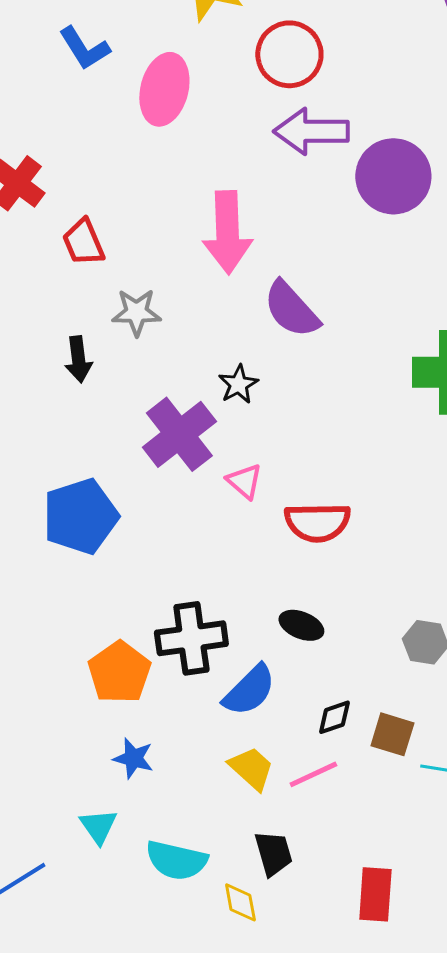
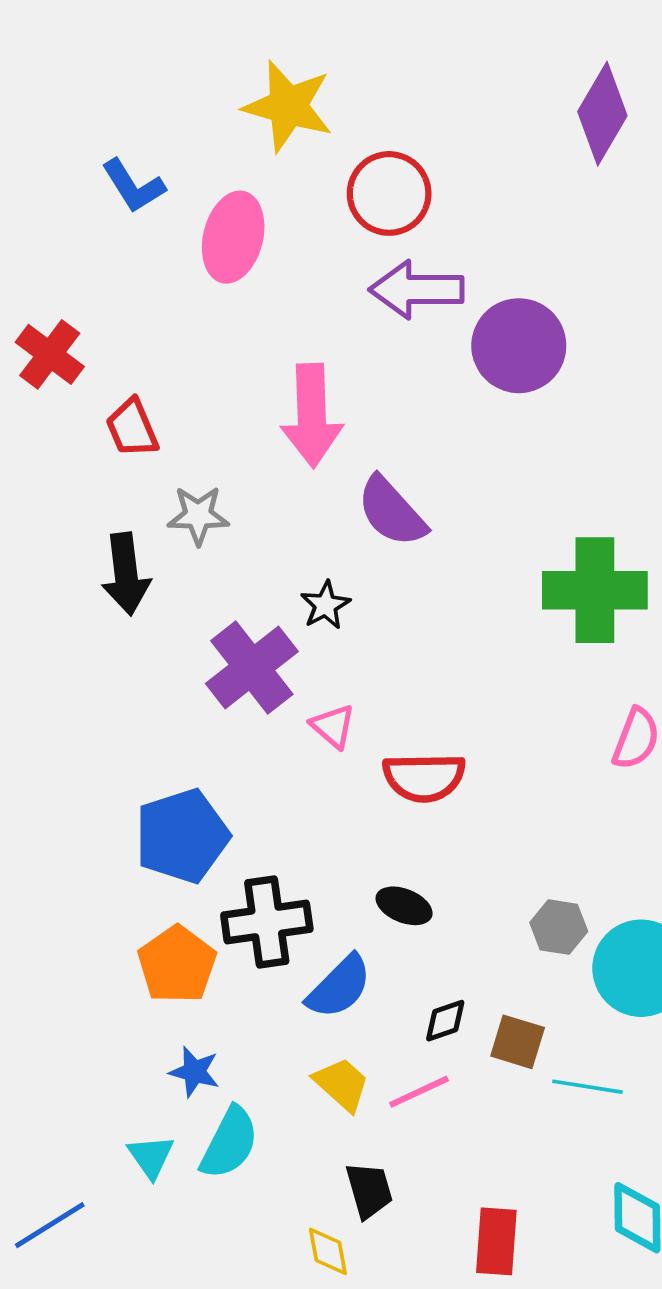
black arrow: (78, 359) -> (126, 574), size x1.4
blue pentagon: (80, 516) -> (182, 836), moved
cyan semicircle: (176, 860) -> (229, 1143), moved, turned -76

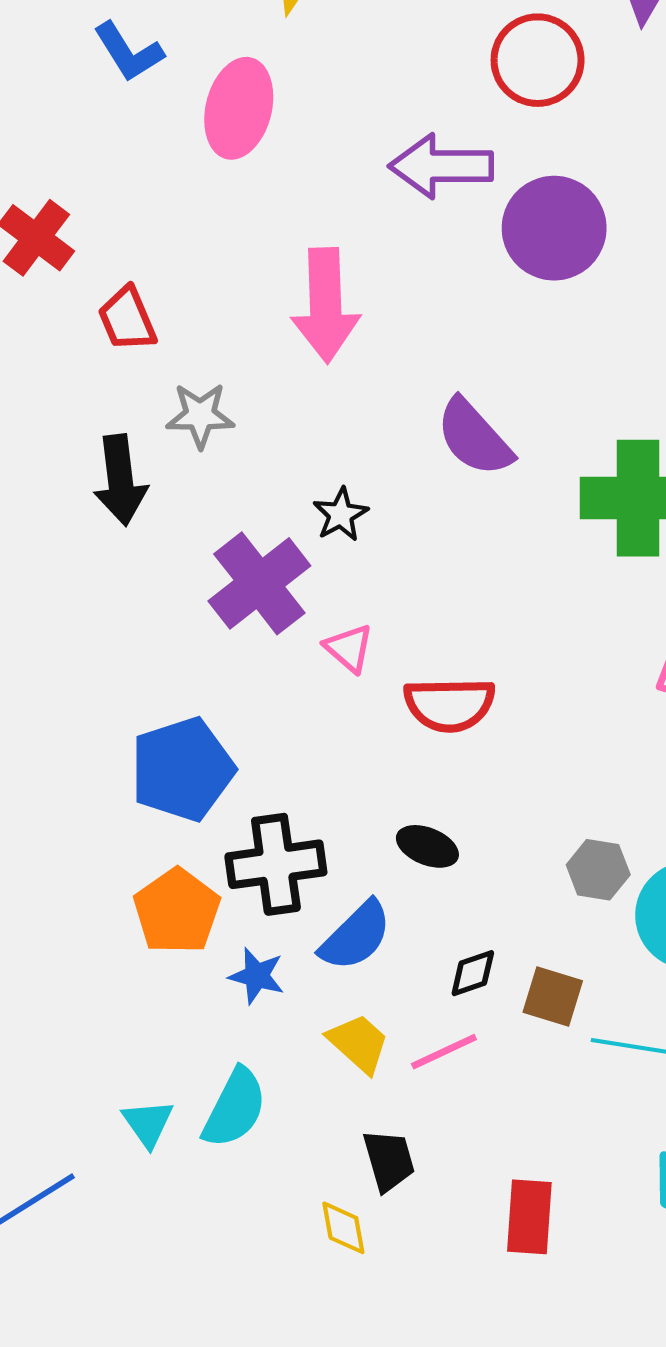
red circle: (389, 193) -> (538, 60), moved
purple semicircle: (392, 512) -> (474, 437), moved
blue star: (194, 1072) -> (257, 976), moved

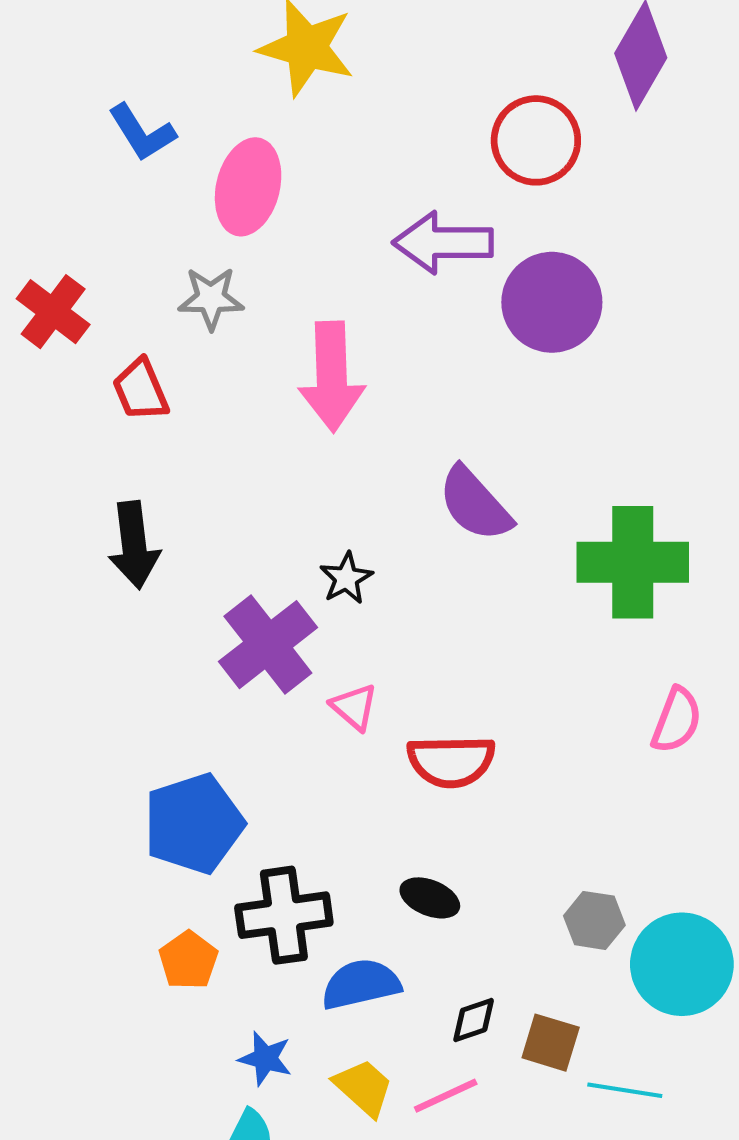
gray star: (200, 415) -> (211, 298), moved
orange pentagon: (177, 911) -> (188, 960), size x0.7
blue semicircle: (356, 936) -> (361, 984), turned -148
blue star: (257, 976) -> (265, 1058), moved

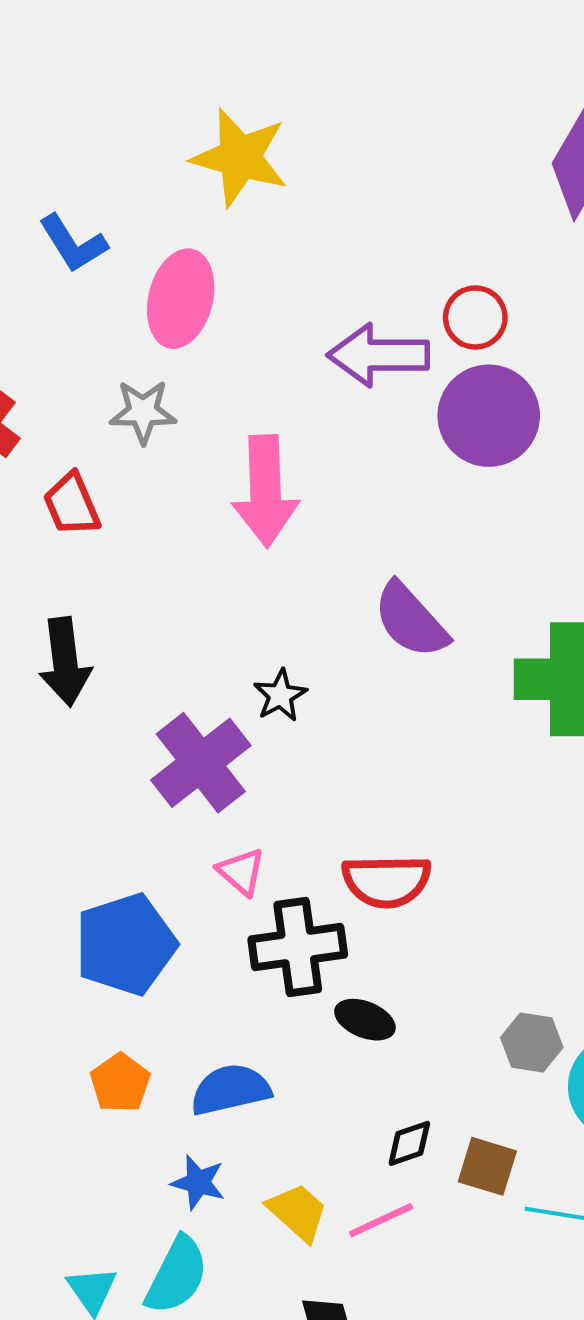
red circle: (536, 140) -> (475, 317), moved, size x0.7
pink triangle: (354, 707) -> (241, 872), moved
black cross: (284, 915) -> (298, 947), moved
blue semicircle: (361, 984) -> (230, 1090), moved

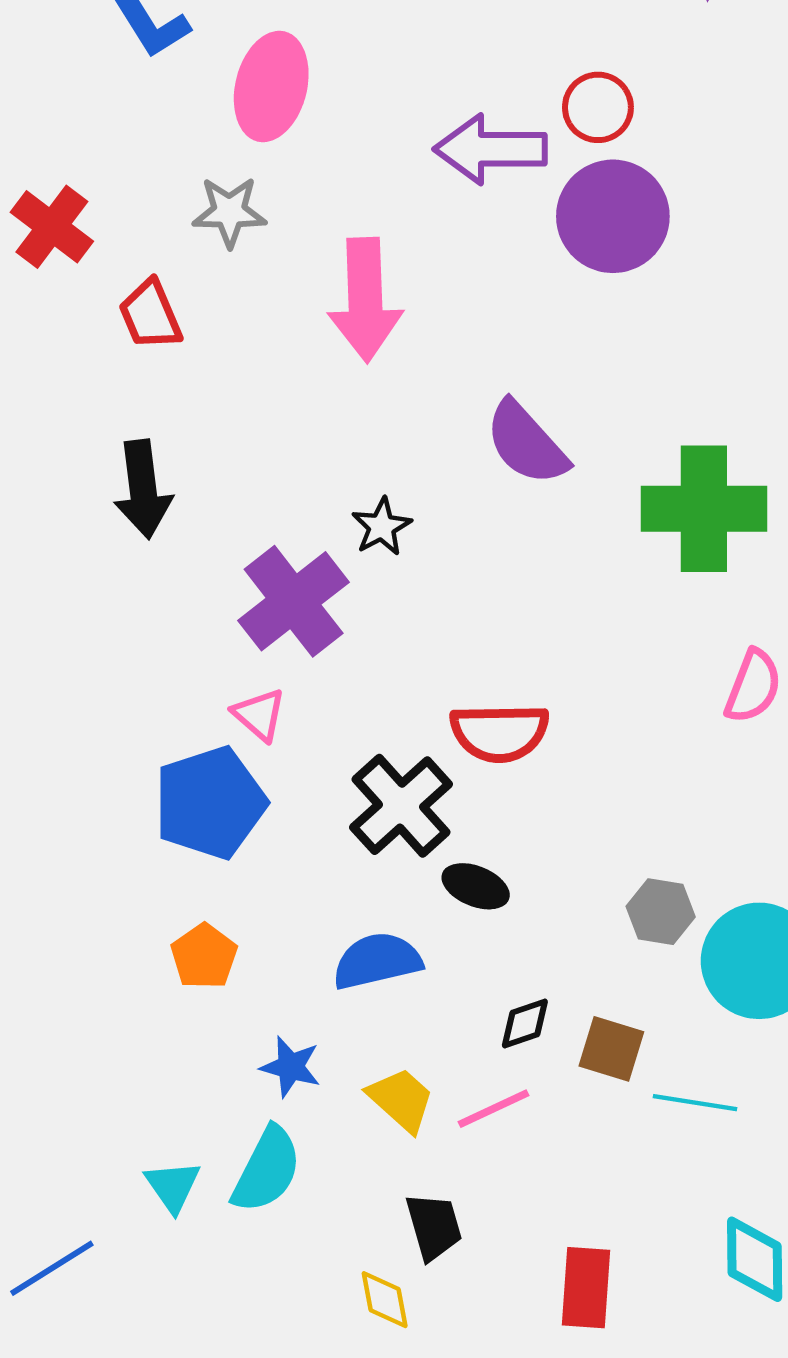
pink triangle: (241, 872) -> (259, 715), moved
black cross: (298, 947) -> (401, 806), turned -34
blue semicircle: (230, 1090) -> (377, 961), moved

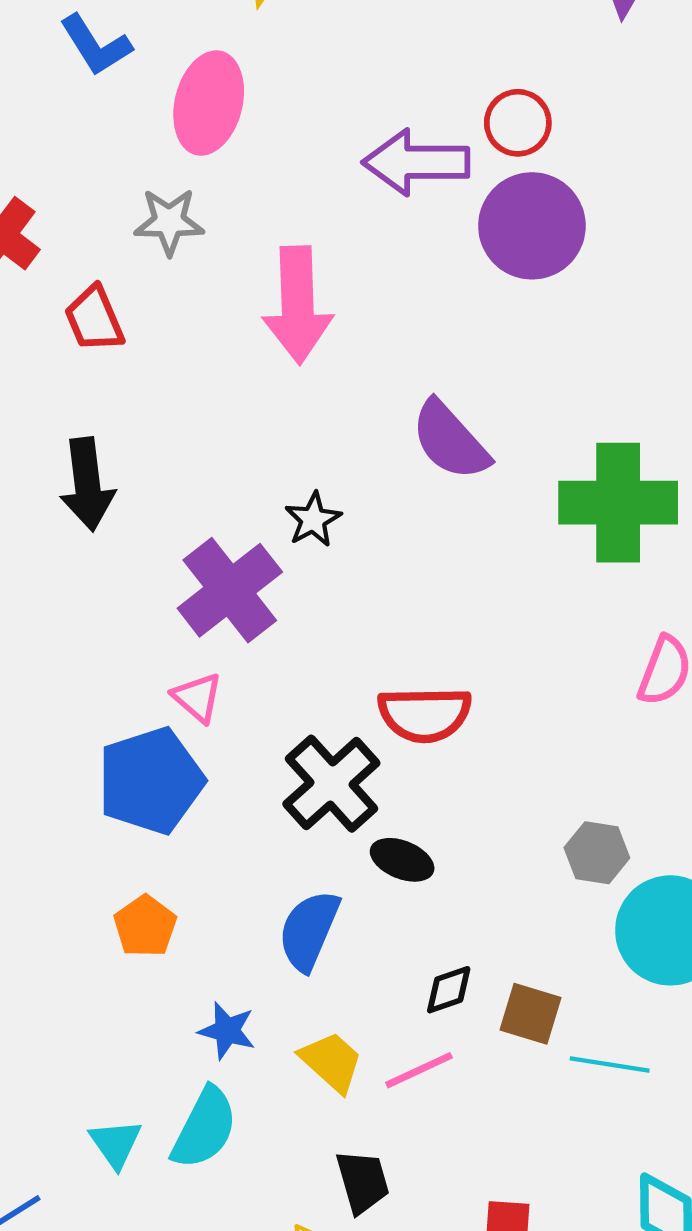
gray hexagon: (661, 912) -> (597, 853), moved
blue semicircle: (377, 961) -> (309, 930), turned -54

